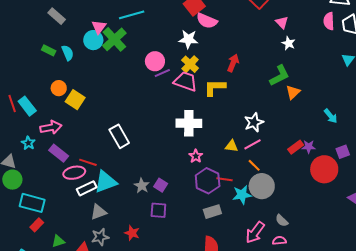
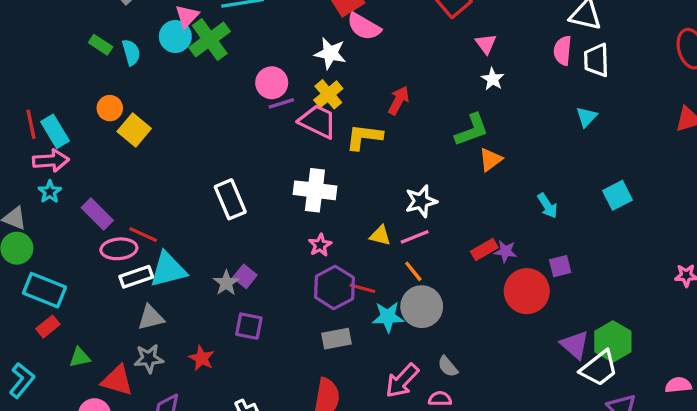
pink arrow: (51, 127) -> (51, 161), moved
white rectangle: (119, 136) -> (230, 199), moved
purple square: (161, 185) -> (245, 276), moved

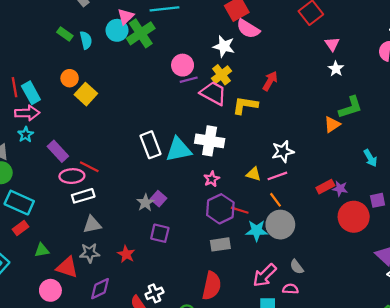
green L-shape: (472, 130) -> (350, 107), moved
cyan triangle: (168, 270) -> (179, 150), moved

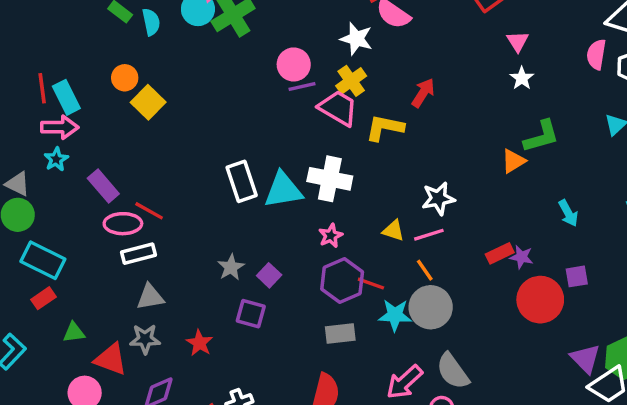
purple square: (159, 199) -> (269, 275), moved
gray semicircle: (297, 267) -> (453, 371), size x1.6

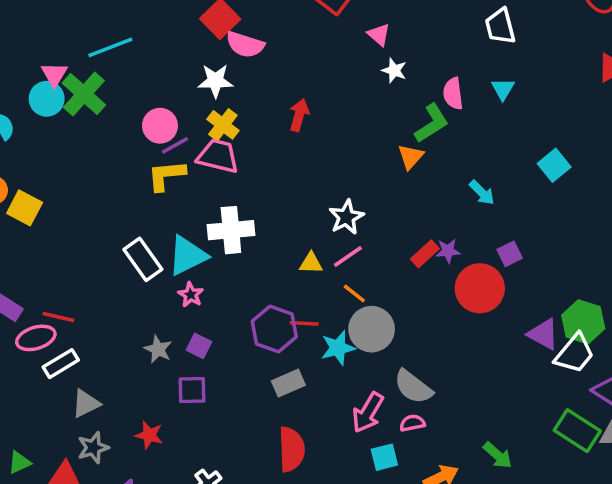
pink semicircle: (596, 54) -> (453, 94), moved
yellow L-shape: (385, 128) -> (166, 175), moved
pink star: (331, 236) -> (191, 295), moved

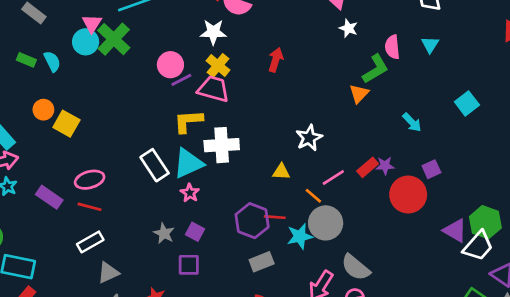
yellow L-shape: (166, 175) -> (188, 121), moved
pink line: (348, 257) -> (333, 177), moved
pink ellipse: (36, 338) -> (90, 180), moved

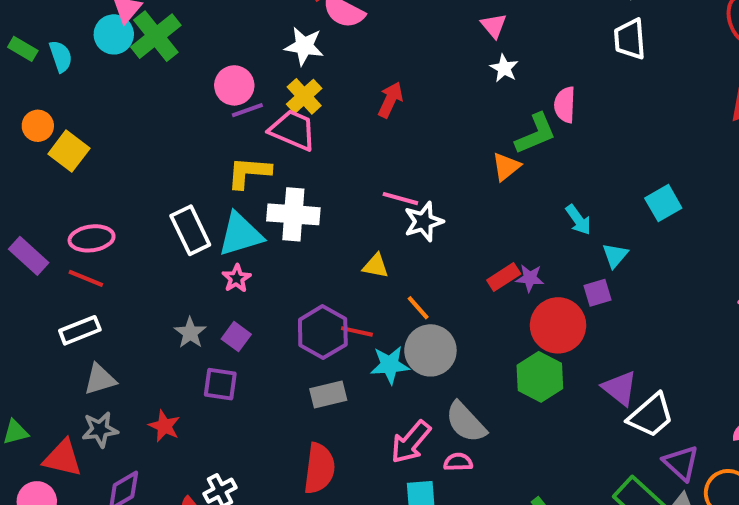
cyan triangle: (430, 45) -> (615, 255), moved
pink line: (333, 177) -> (400, 199), moved, turned 40
green hexagon: (485, 222) -> (540, 377), moved

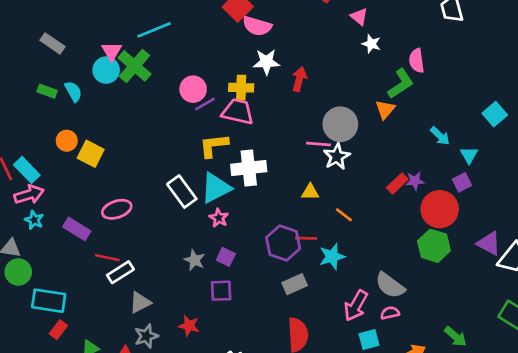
white star: (304, 46) -> (266, 62), moved
yellow cross: (304, 96) -> (241, 88), turned -35
red line: (86, 278) -> (107, 258), moved
gray circle: (430, 350) -> (340, 124), moved

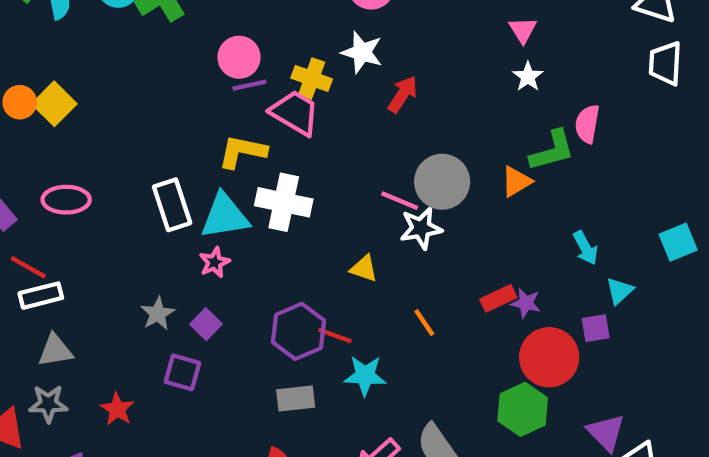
orange circle: (67, 141) -> (20, 102), moved
orange line: (344, 215) -> (424, 323), moved

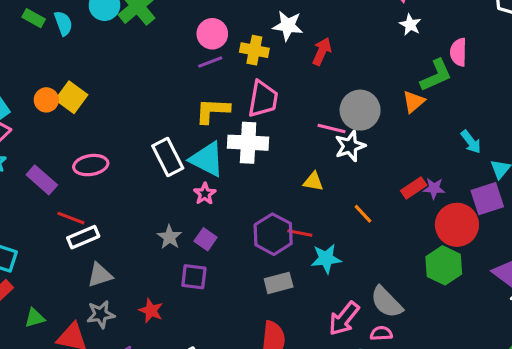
pink circle: (239, 57) -> (212, 34), moved
pink trapezoid: (295, 113) -> (263, 99), moved, turned 78
cyan triangle: (225, 216) -> (207, 159), turned 45
purple square: (596, 328) -> (487, 199), size x1.5

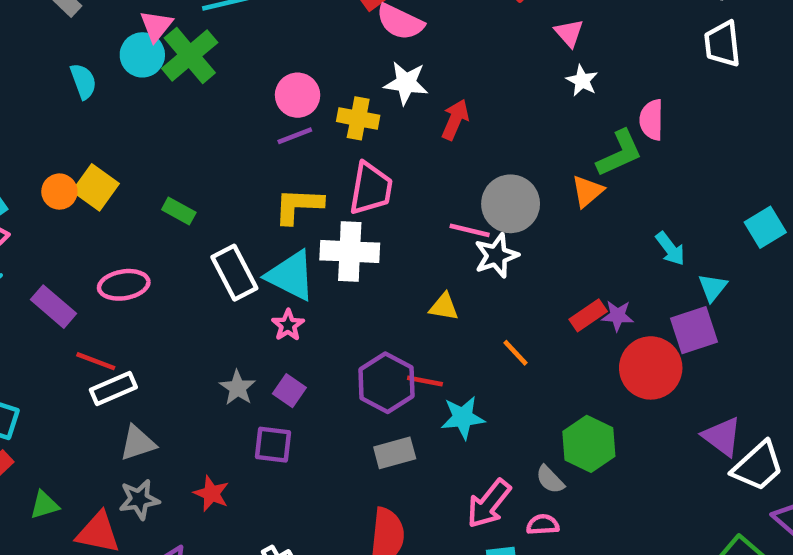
green rectangle: (34, 18) -> (179, 211), moved
green hexagon: (444, 265) -> (589, 444), moved
gray semicircle: (387, 302) -> (550, 480), size x0.6

